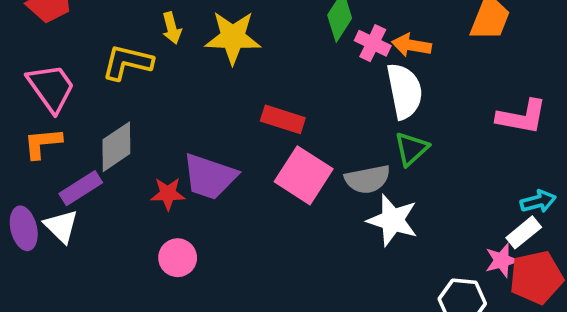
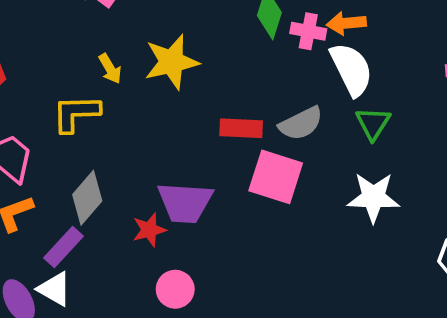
gray semicircle: (368, 179) -> (301, 124), moved

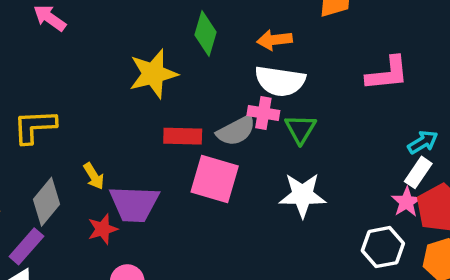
pink cross: (308, 31) -> (263, 113), moved
yellow star: (172, 62) -> (153, 74), moved
yellow arrow: (110, 69) -> (94, 176), moved
white semicircle: (351, 69) -> (280, 81), turned 126

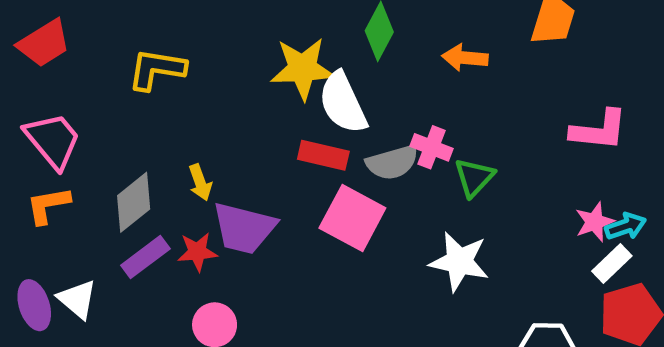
white semicircle: (280, 81) -> (343, 103), moved, turned 45
yellow L-shape: (35, 126) -> (157, 69), moved
pink star: (406, 202) -> (595, 222), moved
purple rectangle: (26, 246) -> (145, 257), moved

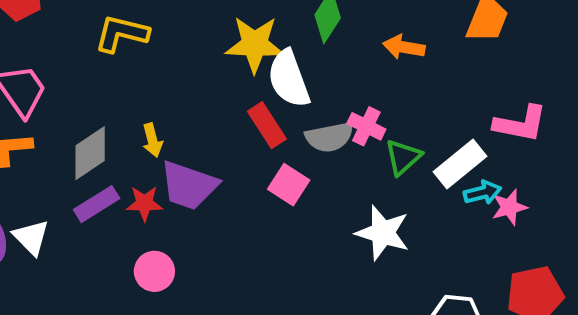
red rectangle: (323, 155) -> (267, 125), turned 39
pink square: (352, 218) -> (289, 185), size x0.7
cyan arrow: (626, 226) -> (483, 192), moved
white rectangle: (612, 264) -> (460, 164), moved, size x1.4

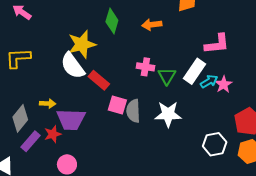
white semicircle: (289, 79) -> (73, 66), moved
gray semicircle: (329, 137) -> (133, 111), moved, turned 115
yellow arrow: (152, 140) -> (48, 104), turned -56

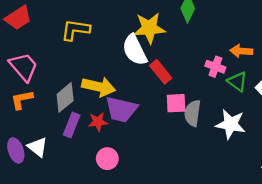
orange arrow: (152, 25) -> (241, 51), moved
green triangle: (167, 76) -> (237, 81), turned -36
yellow arrow: (48, 104) -> (99, 87), size x1.8
pink square: (117, 105) -> (176, 103), turned -30
purple rectangle: (30, 141) -> (72, 125), turned -30

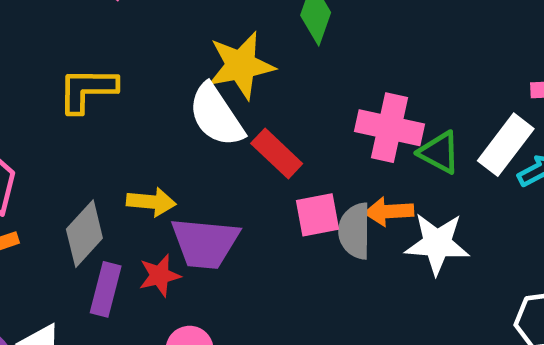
orange arrow: (241, 51) -> (389, 212), moved
pink cross: (215, 67) -> (389, 128), size x1.5
yellow arrow: (99, 87) -> (151, 202), size x0.7

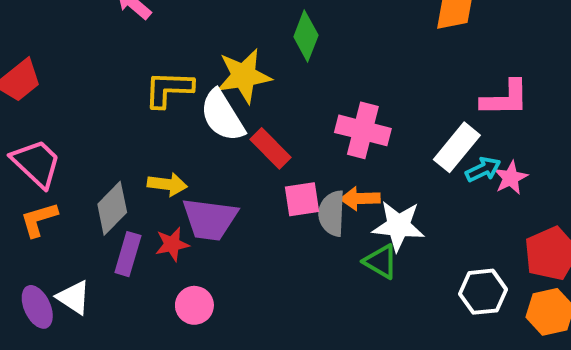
yellow L-shape: (87, 90) -> (169, 89), moved
green triangle: (439, 152) -> (381, 262), moved

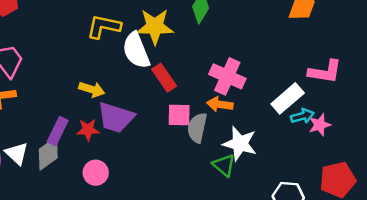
orange arrow: (360, 198) -> (220, 104), moved
gray diamond: (112, 208) -> (48, 154), moved

